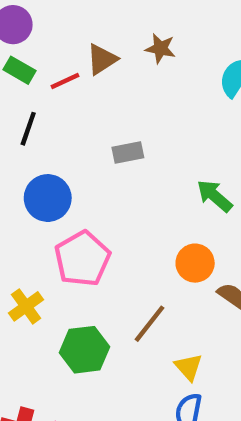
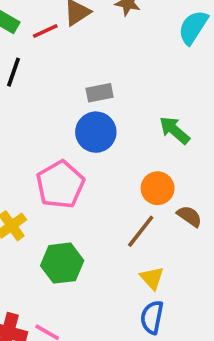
blue circle: (48, 198) -> (96, 132), moved
brown line: (150, 324) -> (141, 231), moved

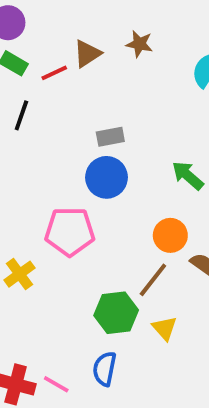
pink pentagon: (60, 184) -> (70, 232), turned 30
green hexagon: (62, 263) -> (116, 313), moved
blue semicircle: (152, 317) -> (105, 369), moved

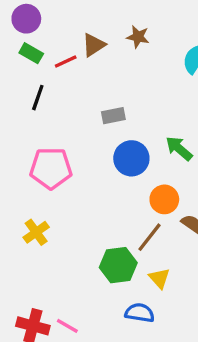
blue circle: (106, 177) -> (131, 158), moved
pink pentagon: (70, 232) -> (51, 168), moved
blue semicircle: (105, 369) -> (140, 313), moved, turned 88

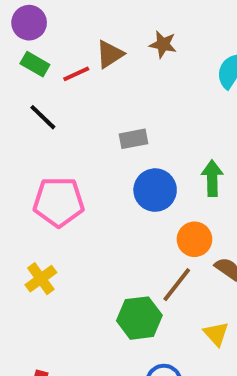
black line: (38, 98) -> (43, 117), turned -65
green arrow: (179, 148) -> (212, 178), turned 48
yellow triangle: (159, 278) -> (216, 334), moved

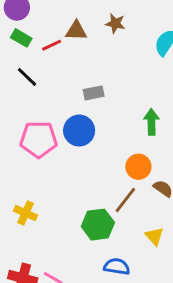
brown triangle: (110, 54) -> (76, 31), turned 35
blue circle: (155, 190) -> (79, 131), moved
yellow cross: (41, 279) -> (26, 213), moved, turned -30

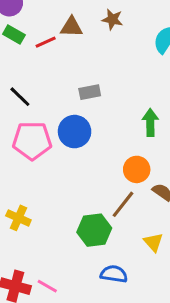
black line: (27, 77) -> (20, 97), moved

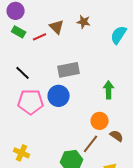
brown triangle: (71, 27) -> (57, 27), turned 42
gray rectangle: (90, 92) -> (69, 70), size x1.5

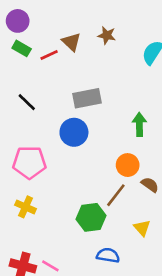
pink pentagon: (31, 102) -> (29, 162), moved

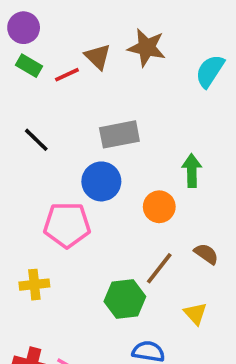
brown star: (107, 35) -> (147, 48), size x1.5
pink pentagon: (29, 162) -> (67, 225), moved
orange circle: (128, 165) -> (159, 207), moved
yellow cross: (25, 207) -> (34, 285), turned -30

